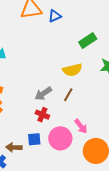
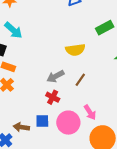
yellow semicircle: (72, 70) -> (75, 50), moved

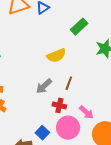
red cross: (53, 97) -> (59, 105), moved
blue square: (42, 121) -> (42, 133), turned -32

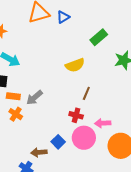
gray arrow: (44, 86) -> (34, 98), moved
pink arrow: (86, 112) -> (103, 123), turned 133

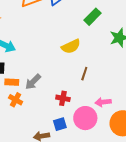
red cross: (76, 115) -> (63, 98), moved
blue square: (58, 142) -> (60, 124), turned 32

